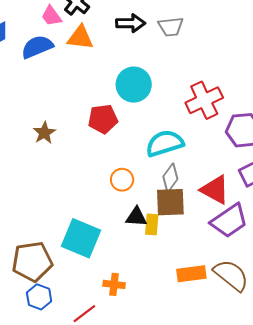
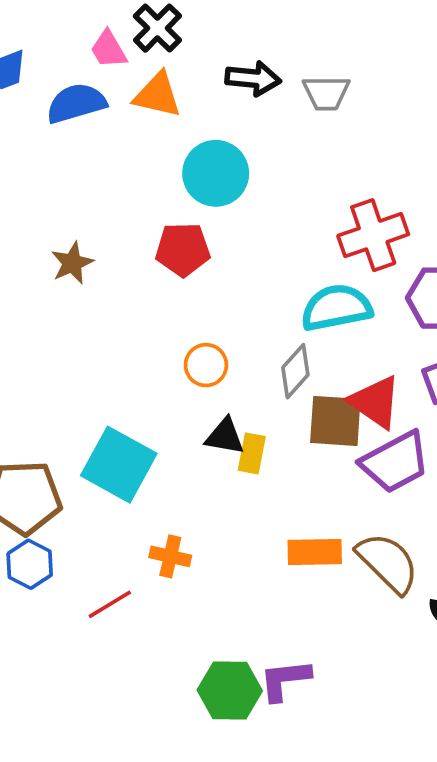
cyan circle: (134, 85) -> (216, 173), moved
cyan semicircle: (165, 143) -> (336, 308), moved
brown square: (170, 202) -> (335, 421), moved

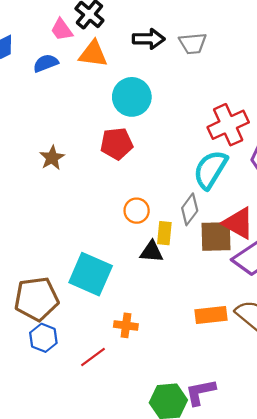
blue semicircle: (76, 103) -> (46, 63), size x0.7
cyan semicircle: (336, 308) -> (210, 170), turned -42
yellow rectangle: (252, 453) -> (164, 233), moved

